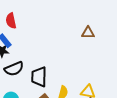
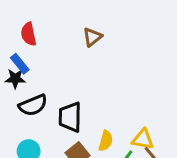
brown triangle: (88, 33) -> (92, 37), moved, turned -40

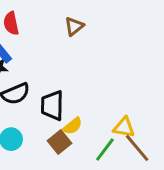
yellow semicircle: (106, 141) -> (73, 126), moved, turned 36

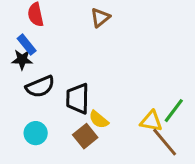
yellow semicircle: (73, 126) -> (99, 120), turned 78
green line: (105, 149) -> (174, 111), moved

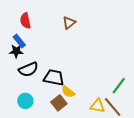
black trapezoid: (78, 99) -> (54, 78), turned 100
yellow triangle: (151, 121) -> (97, 106), moved

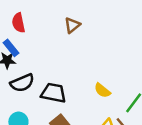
yellow semicircle: (68, 92) -> (102, 90), moved

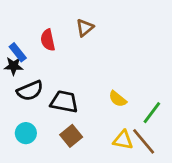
red semicircle: (18, 23) -> (48, 40), moved

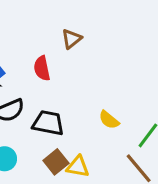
red semicircle: (48, 40) -> (42, 68), moved
yellow triangle: (123, 140) -> (78, 167), moved

